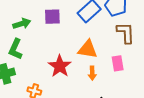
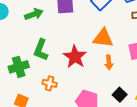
green L-shape: (15, 49) -> (41, 50), moved

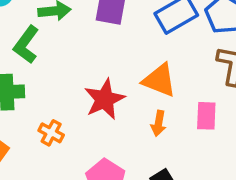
green L-shape: (41, 50) -> (26, 45), moved

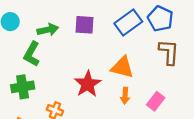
pink rectangle: (206, 116) -> (156, 101), moved, turned 42

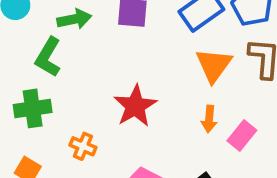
orange triangle: (122, 67) -> (214, 65), moved, turned 50
orange arrow: (125, 96) -> (209, 119), moved

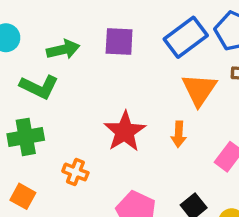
green L-shape: (48, 57) -> (39, 87), turned -93
orange arrow: (209, 119) -> (179, 134), moved

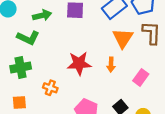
red star: (125, 132) -> (79, 63), turned 30
orange square: (23, 196) -> (19, 103), turned -32

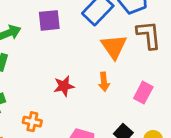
red star: (79, 63) -> (64, 86), size x0.7

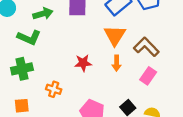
brown L-shape: (149, 35) -> (146, 47), moved, turned -45
orange triangle: (114, 47) -> (115, 35), moved

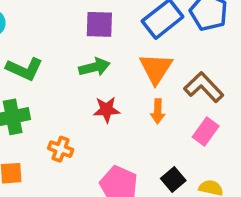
green arrow: (43, 14) -> (94, 67), moved

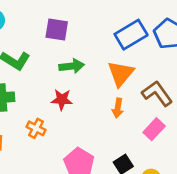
purple square: (99, 24) -> (57, 29), moved
red star: (107, 110) -> (62, 100), moved

